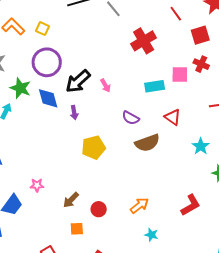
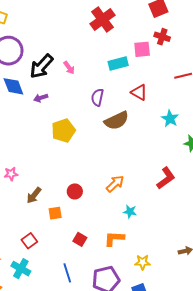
purple arrow: (74, 113) -> (41, 98), turned 88
purple semicircle: (131, 118) -> (97, 97), turned 78
brown arrow: (71, 200) -> (34, 195), moved

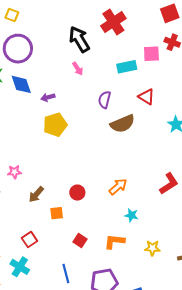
black arrow: (41, 66) -> (79, 39), moved, turned 104
yellow pentagon: (63, 131) -> (55, 125), moved
yellow star: (143, 262) -> (152, 248), moved

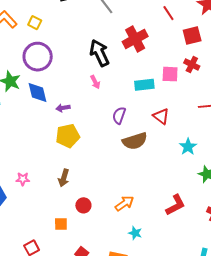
brown arrow: (36, 194) -> (64, 178), moved, turned -30

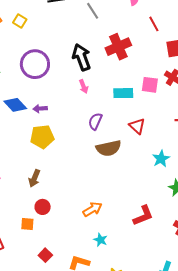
purple circle: (38, 57) -> (35, 64), moved
pink arrow: (95, 82) -> (84, 86), moved
blue diamond: (37, 93) -> (15, 105), moved, turned -35
red circle: (83, 205) -> (43, 207), moved

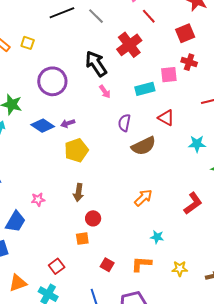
red line: (154, 24) -> (149, 16), moved
cyan star: (161, 159) -> (197, 144), turned -30
orange arrow: (92, 209) -> (143, 198), moved

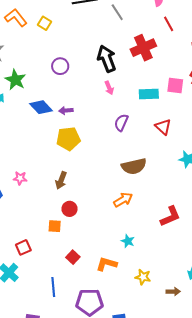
purple circle: (52, 81) -> (60, 66), size x0.6
brown semicircle: (144, 146) -> (134, 166), moved

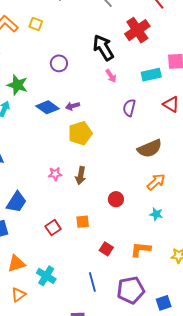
pink star: (20, 178) -> (55, 174), moved
orange arrow: (123, 200) -> (156, 182), moved
red circle: (70, 209) -> (116, 199), moved
cyan star: (128, 241) -> (156, 214), moved
red square: (23, 247) -> (53, 228), moved

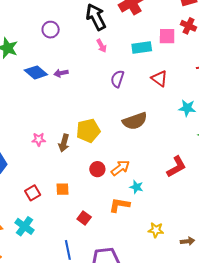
yellow pentagon: (80, 133) -> (88, 131), moved
orange arrow: (156, 182) -> (120, 168), moved
orange L-shape: (141, 249) -> (119, 205), moved
cyan cross: (46, 276) -> (24, 226), moved

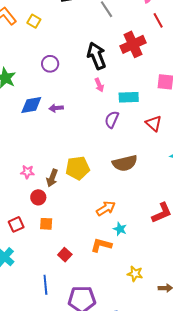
cyan rectangle: (142, 47) -> (129, 97), moved
blue diamond: (36, 72) -> (31, 105), turned -55
red circle: (97, 169) -> (38, 197), moved

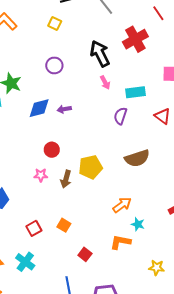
yellow square: (34, 21) -> (55, 23), moved
red circle: (38, 197) -> (52, 150), moved
orange square: (46, 224) -> (64, 225), turned 32

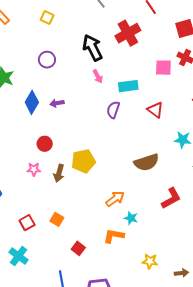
blue diamond: (39, 108) -> (32, 102), turned -45
brown semicircle: (137, 158) -> (147, 162), moved

